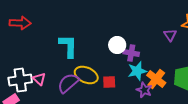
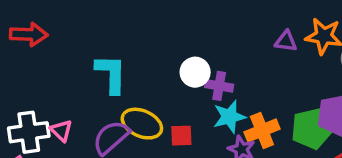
purple triangle: (170, 35) -> (286, 41), moved, turned -48
orange cross: (156, 79) -> (262, 130), turned 30

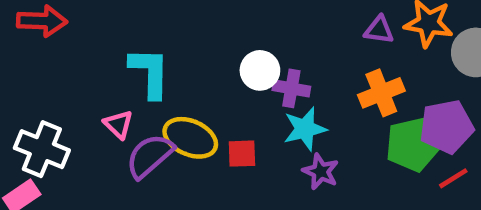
pink triangle: (61, 130) -> (118, 124), moved
orange cross: (262, 130) -> (381, 93), moved
white cross: (29, 132) -> (42, 149), turned 30

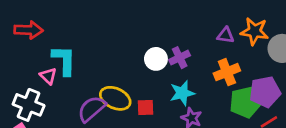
cyan L-shape: (150, 73) -> (64, 60), moved
purple cross: (291, 88) -> (180, 58), moved, turned -36
pink triangle: (118, 124) -> (48, 76), moved

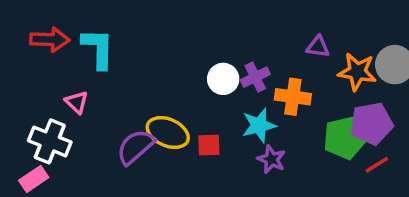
orange star: (254, 31) -> (357, 72), moved
cyan L-shape: (64, 60) -> (98, 48), moved
orange cross: (227, 72) -> (293, 97), moved, turned 30

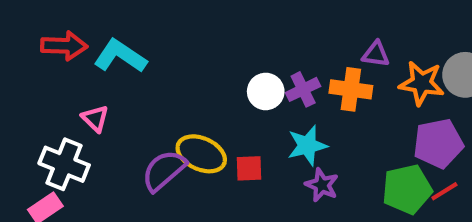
cyan L-shape: (98, 48) -> (120, 56), turned -57
orange cross: (293, 97) -> (351, 89), moved
green pentagon: (345, 138) -> (407, 189), moved

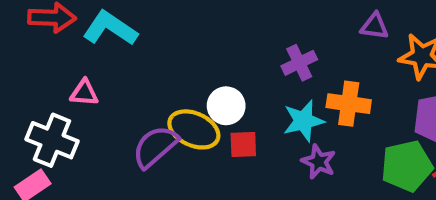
orange cross: (351, 89) -> (349, 104), moved
white circle: (266, 91) -> (226, 106), moved
pink triangle: (95, 119) -> (84, 93), turned -40

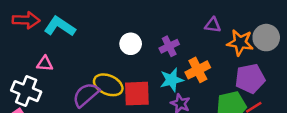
orange cross: (349, 104) -> (198, 70), turned -35
white circle: (226, 106) -> (131, 44), moved
red square: (243, 144) -> (137, 94), size x1.6

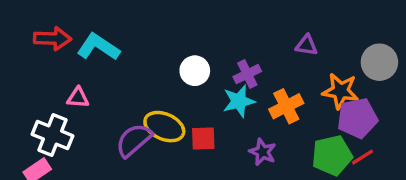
orange star: (240, 43) -> (340, 91), moved
cyan star: (172, 80) -> (239, 101), moved
red square: (137, 94) -> (203, 138), size x0.7

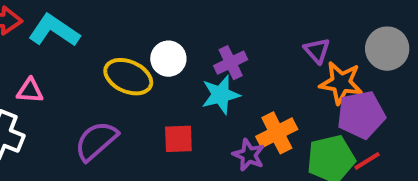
purple triangle: (307, 45) -> (317, 51), moved, turned 40
orange cross: (286, 106) -> (277, 133), moved
yellow ellipse: (164, 127) -> (128, 77), moved

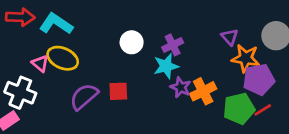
yellow ellipse: (128, 77) -> (63, 58), moved
pink triangle: (30, 91) -> (40, 64), turned 36
red square: (178, 139) -> (118, 91), moved
purple star: (249, 155) -> (181, 87), moved

